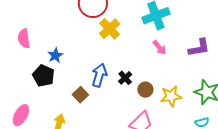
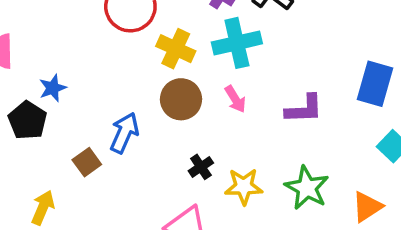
yellow cross: (110, 29) -> (176, 49), moved, turned -30
black cross: (125, 78) -> (201, 167), moved
brown circle: (145, 90) -> (181, 99), moved, size x1.5

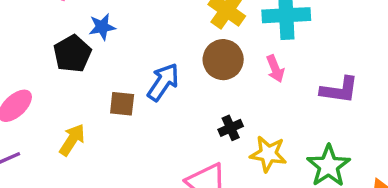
brown square: (87, 162) -> (122, 104), turned 32

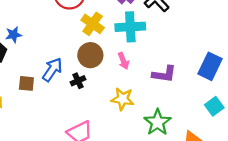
black cross: (231, 128) -> (78, 81), moved
yellow star: (268, 154) -> (123, 99), moved

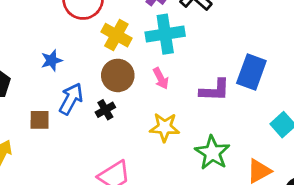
blue star: (14, 35) -> (52, 60), moved
blue rectangle: (210, 66) -> (251, 72), moved

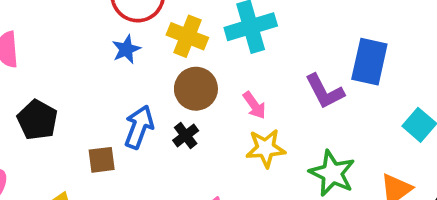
blue star: (52, 60) -> (126, 49), moved
pink arrow: (161, 78) -> (254, 105), moved
purple L-shape: (215, 90) -> (325, 91), turned 68

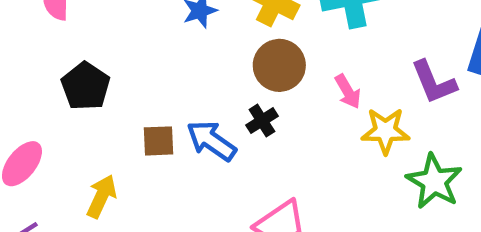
blue arrow: (139, 127) -> (211, 141), moved, turned -81
yellow star: (266, 148) -> (385, 131), moved

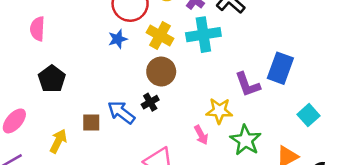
pink arrow: (348, 91) -> (201, 135), moved
brown square: (158, 141) -> (91, 122), moved

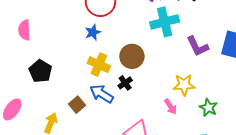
yellow cross: (160, 36) -> (99, 65), moved
purple L-shape: (248, 84) -> (198, 46), moved
brown square: (91, 122) -> (77, 105), turned -35
green star: (246, 140) -> (208, 108), size x0.7

